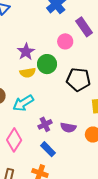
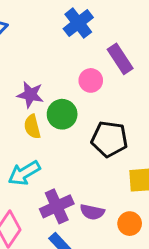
purple star: (26, 52) -> (30, 95), turned -30
yellow semicircle: (28, 73) -> (32, 127), turned 84
purple cross: (45, 124) -> (57, 206), size x1.5

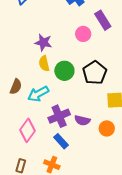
green circle: (62, 114) -> (64, 71), moved
black pentagon: (109, 139) -> (95, 73), turned 30

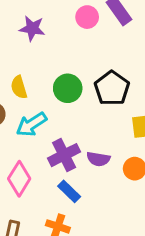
pink circle: (83, 34) -> (87, 17), moved
purple star: (43, 42) -> (32, 28), moved
yellow semicircle: (44, 63) -> (19, 87), moved

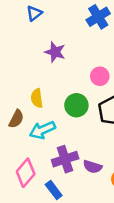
pink circle: (87, 17) -> (100, 76), moved
blue rectangle: (69, 191) -> (54, 190), moved

